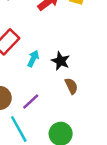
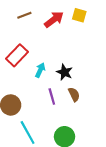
purple line: (31, 102) -> (52, 97), moved, turned -63

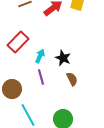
purple line: (52, 97) -> (41, 77), moved

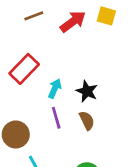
brown semicircle: (72, 79) -> (87, 121), moved

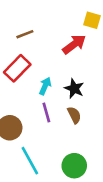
brown line: (34, 16) -> (25, 34), moved
red arrow: (73, 22) -> (74, 44), moved

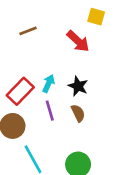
red arrow: (74, 44) -> (78, 41), turned 80
red rectangle: (17, 68) -> (20, 91), moved

